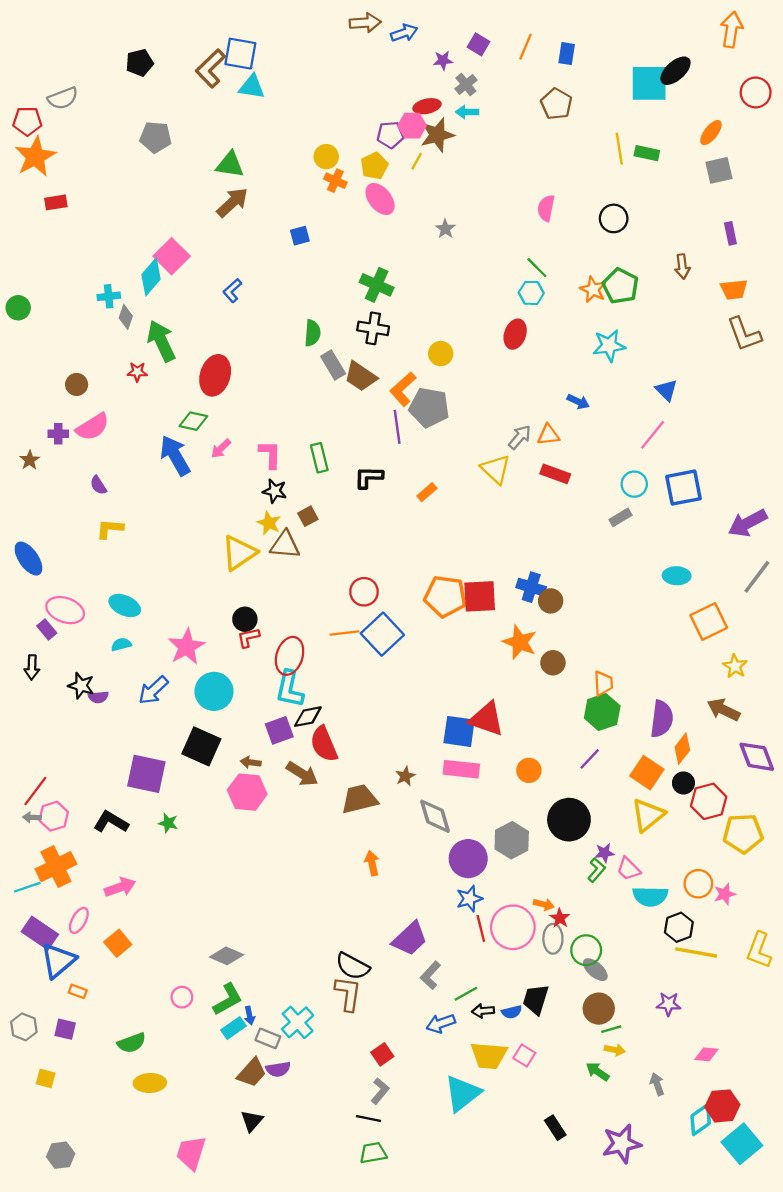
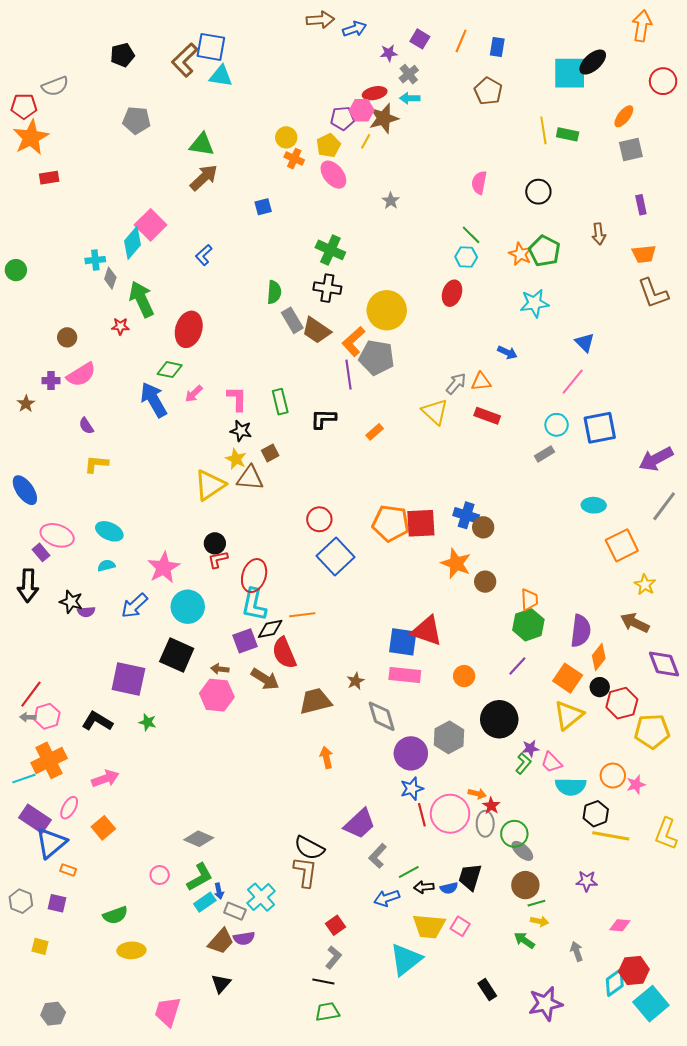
yellow circle: (441, 354) -> (387, 310), size x1.8
orange line: (345, 633) -> (302, 615), moved
black arrow: (32, 667) -> (28, 586), size x1.5

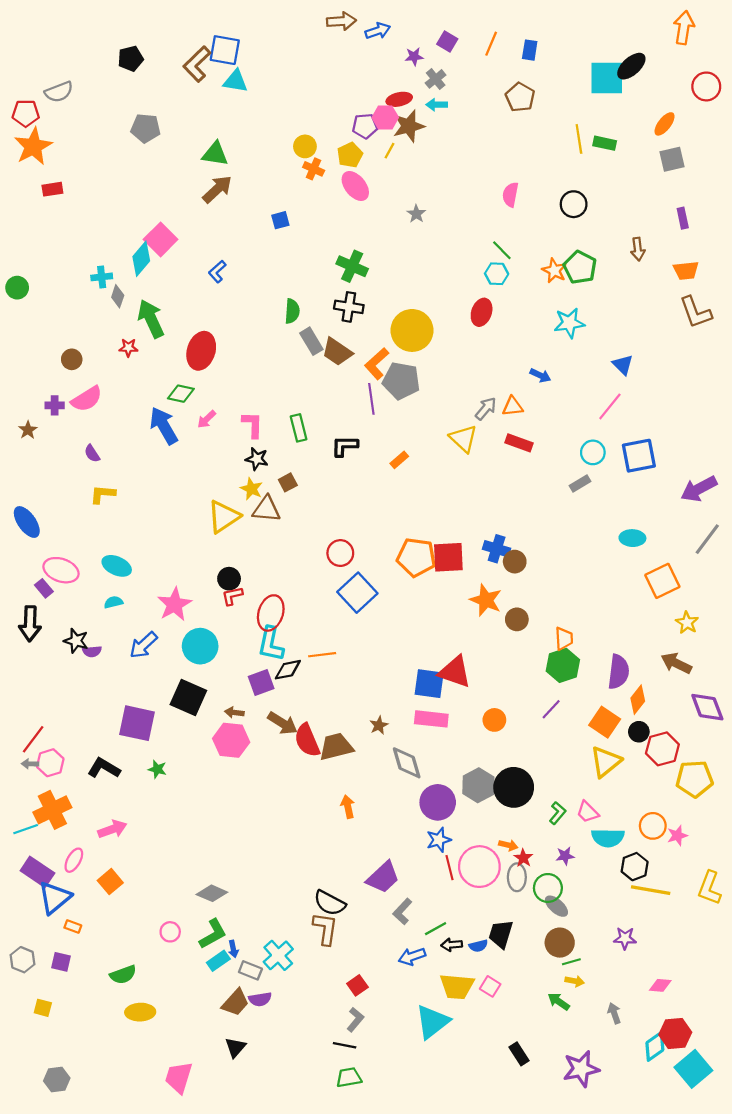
red semicircle: (284, 653) -> (307, 740), moved
black circle: (499, 719) -> (514, 787), moved
purple star: (530, 748) -> (565, 856), moved

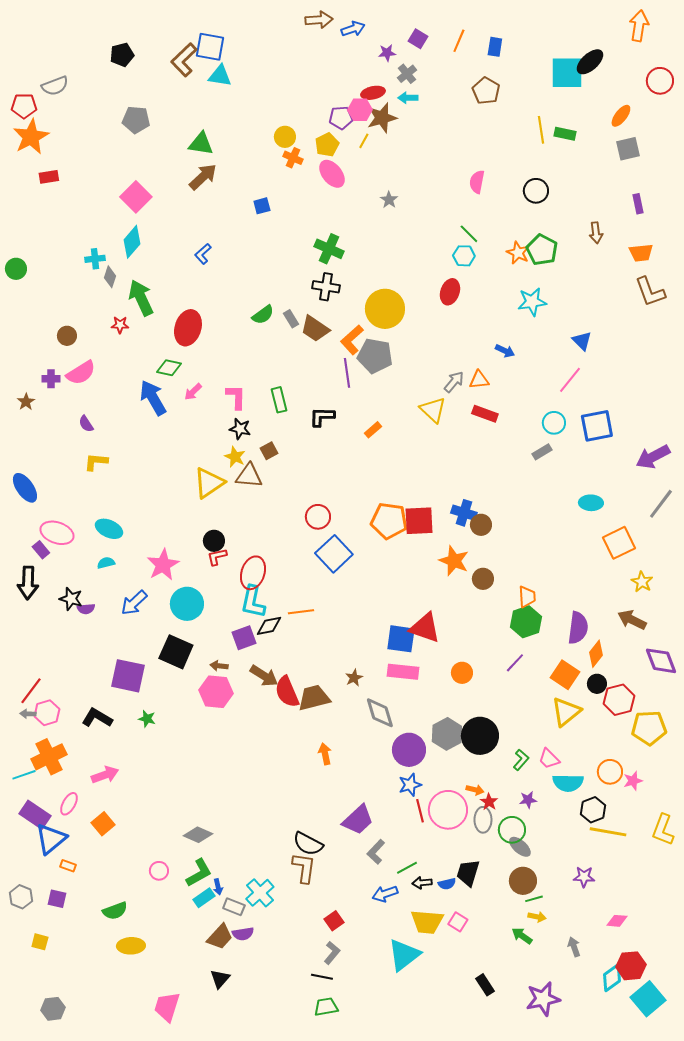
pink square: (161, 239) -> (136, 197), moved
green semicircle: (292, 311) -> (263, 315), moved, turned 50
gray rectangle: (311, 341) -> (291, 319), size x0.7

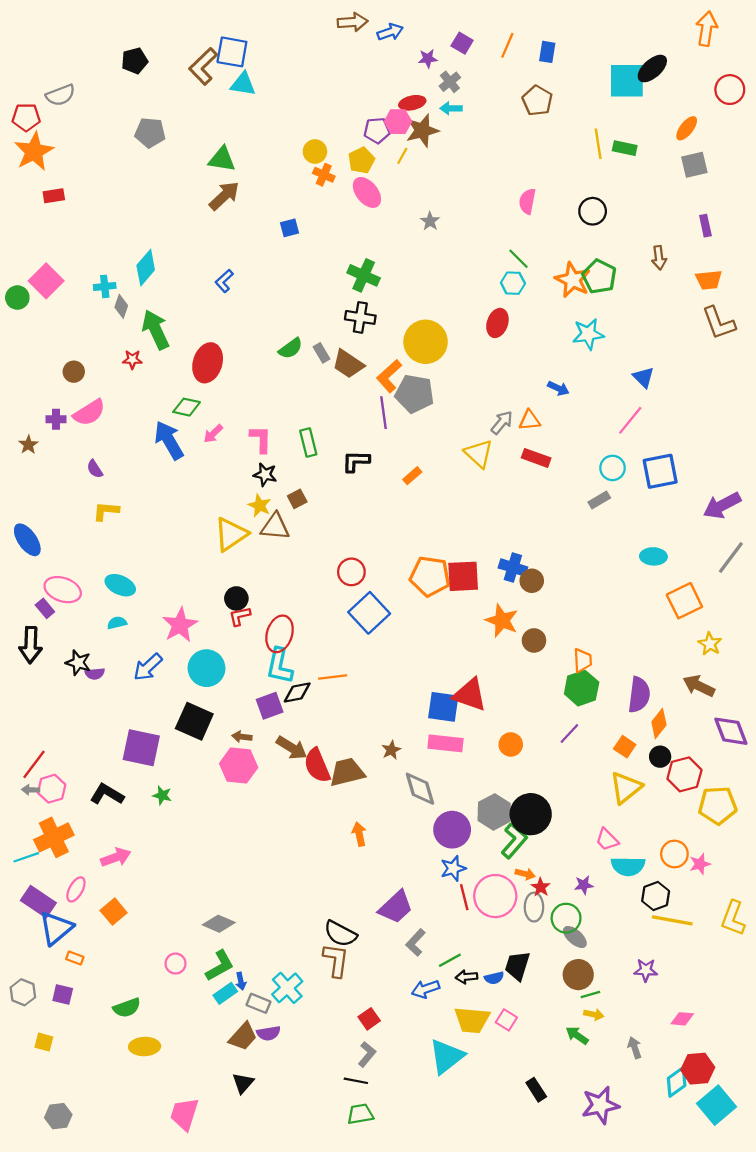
pink square: (136, 197) -> (46, 281), moved
orange star: (518, 253) -> (573, 280), size x1.4
orange square: (565, 675) -> (625, 747), size x0.7
green L-shape: (521, 760) -> (514, 841), moved, size x1.5

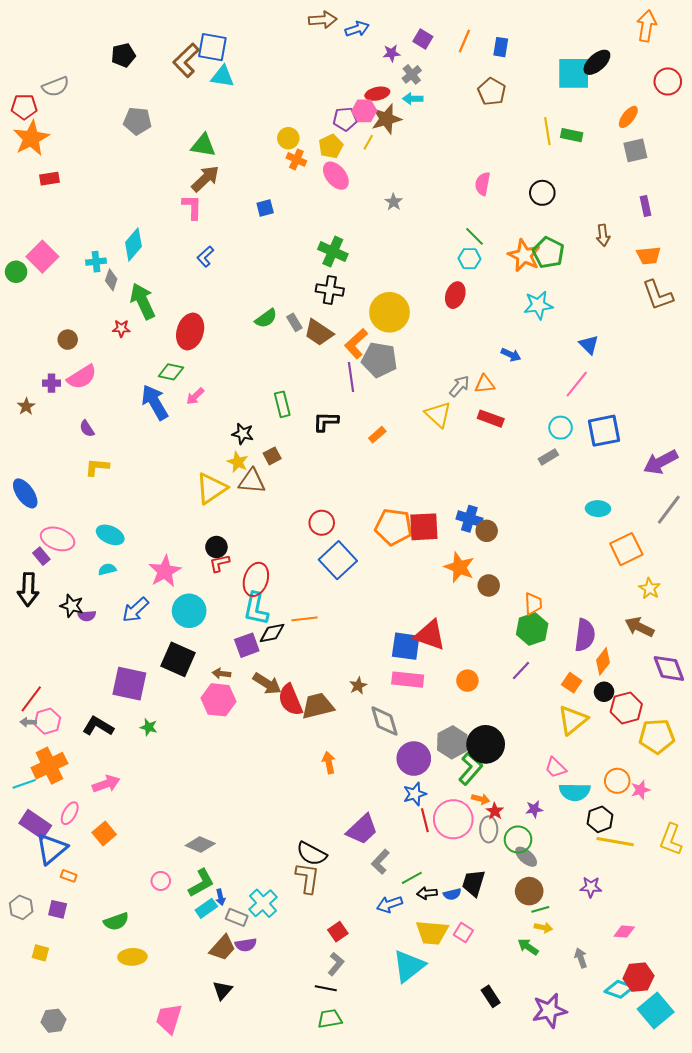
pink L-shape: (261, 439) -> (192, 207), moved
cyan diamond: (677, 1082) -> (619, 989), turned 56

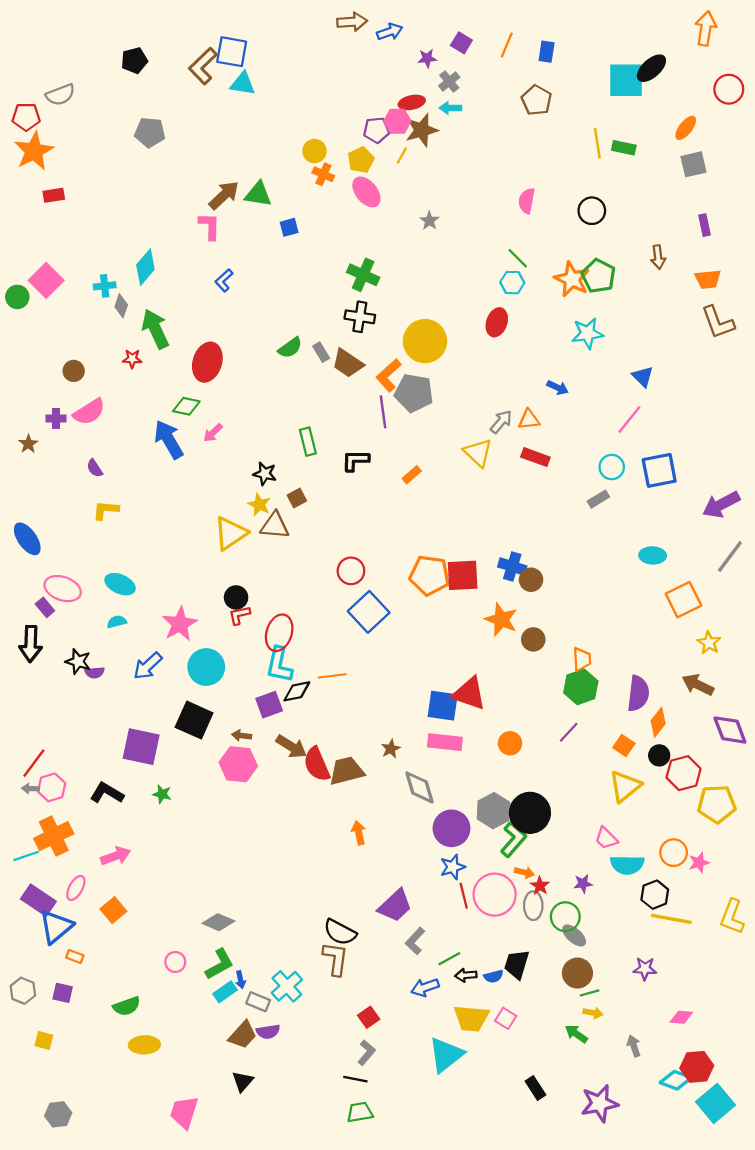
green triangle: (203, 145) -> (258, 194), moved

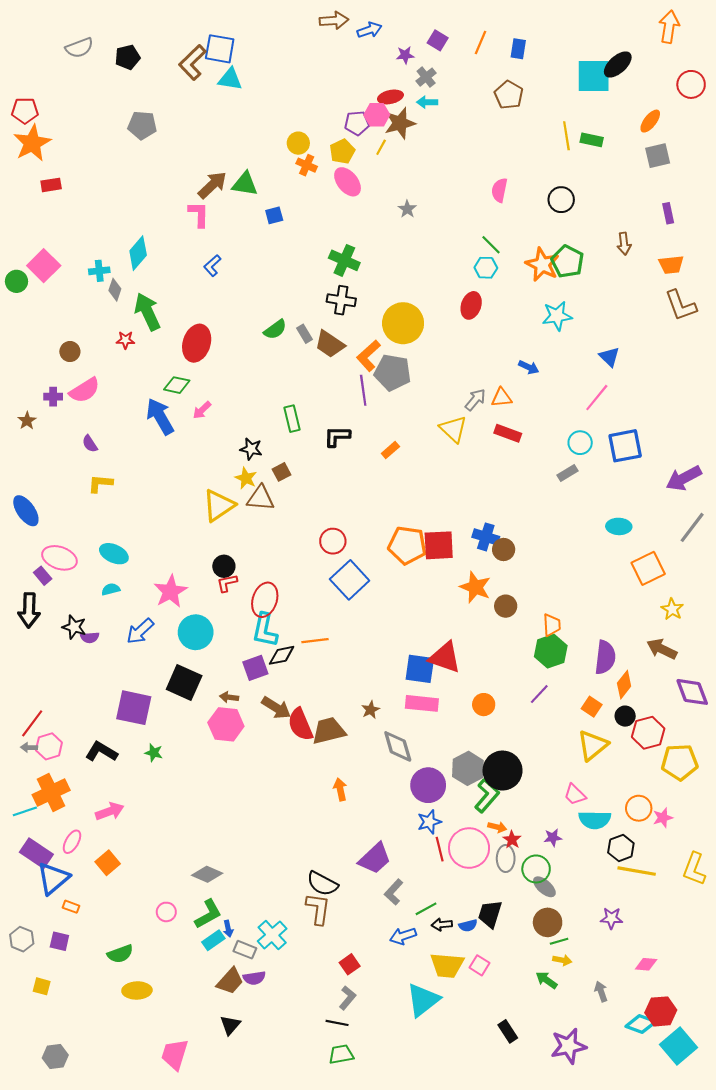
gray semicircle: (60, 95) -> (79, 48), moved

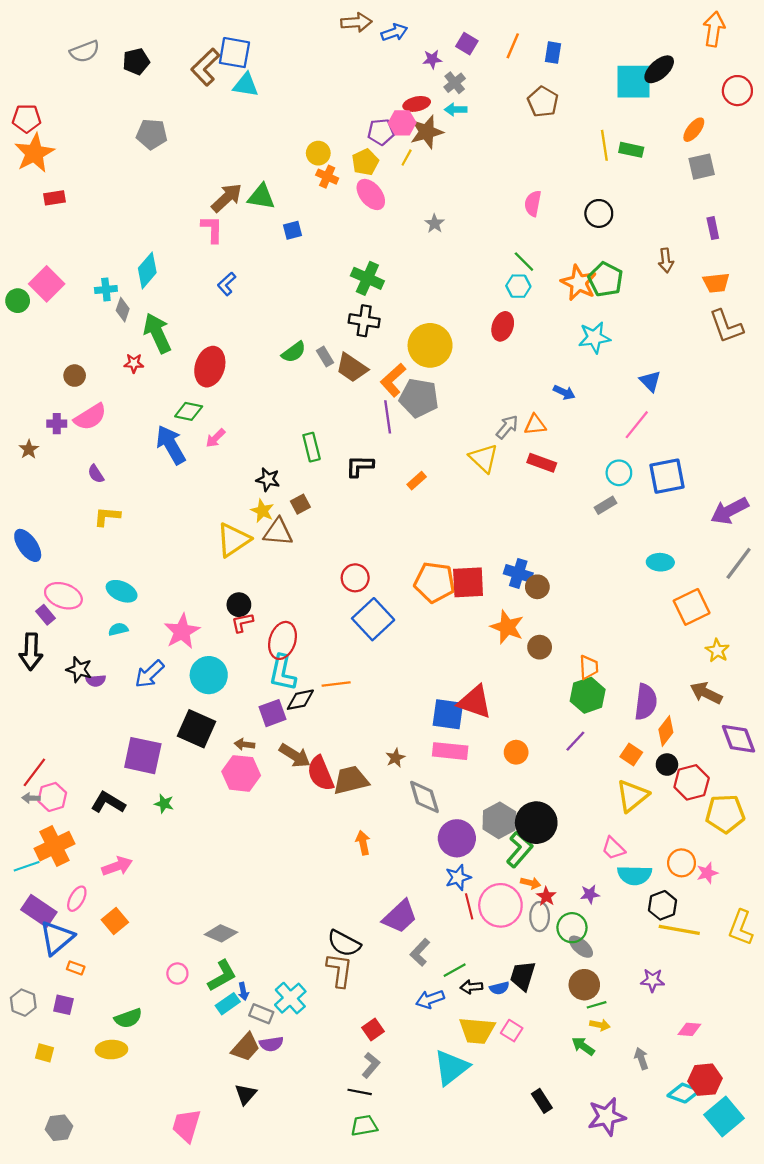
yellow ellipse: (137, 990) -> (111, 1050), moved

